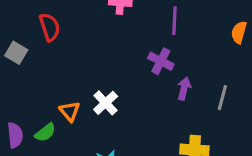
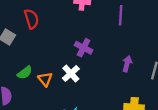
purple cross: (161, 61) -> (84, 48), moved
green semicircle: (45, 132) -> (25, 73), moved

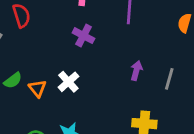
purple cross: (84, 48) -> (84, 36), moved

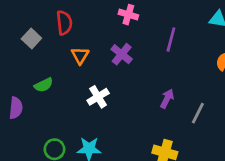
orange triangle: (37, 88) -> (80, 56), moved

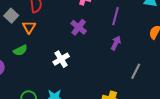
orange triangle: (80, 56) -> (29, 27), moved
purple arrow: (167, 99) -> (116, 43), moved

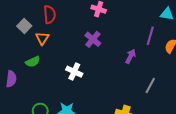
purple line: (115, 16) -> (150, 36), moved
white cross: (61, 59) -> (74, 72), turned -35

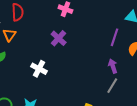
purple arrow: (131, 56) -> (113, 66), moved, turned -48

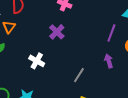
gray line: (112, 86) -> (79, 75), moved

